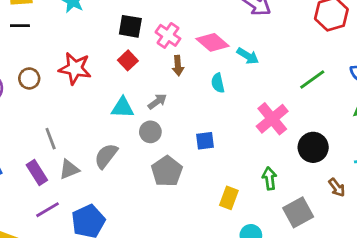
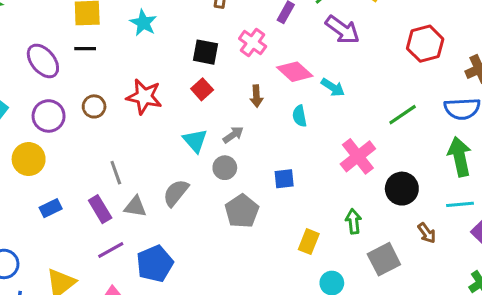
pink cross: (168, 35) -> (253, 42), moved
cyan triangle: (123, 108) -> (195, 141), turned 45
gray triangle: (69, 169) -> (135, 207), turned 30

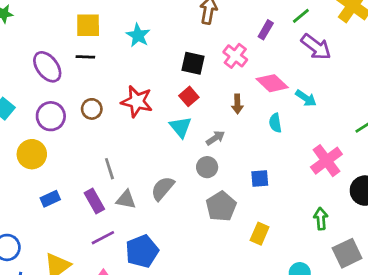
cyan triangle: (195, 141) -> (181, 127), moved
yellow rectangle: (309, 242) -> (260, 234), moved

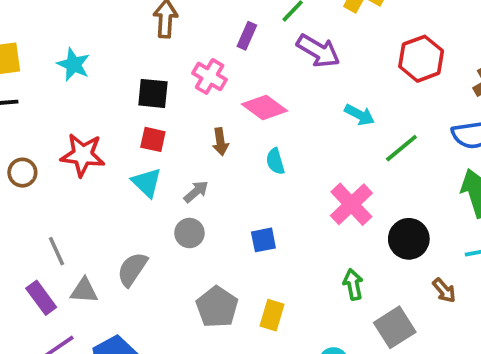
red square: (189, 96) -> (153, 139), turned -30
cyan arrow: (306, 98) -> (360, 115), moved
gray pentagon: (221, 206) -> (217, 307), moved

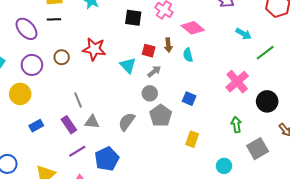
red square: (153, 139) -> (149, 51), moved
cyan semicircle: (275, 161) -> (188, 55), moved
blue square: (263, 240) -> (189, 99), turned 32
gray semicircle: (132, 269) -> (127, 122), moved
gray pentagon: (217, 307) -> (161, 115), moved

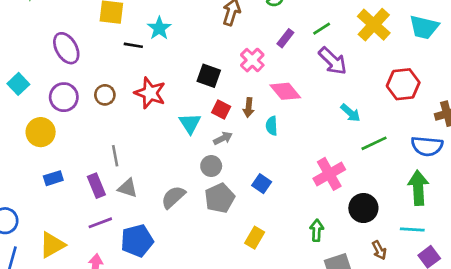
black square: (133, 18) -> (209, 76), moved
black line: (54, 19) -> (133, 45), moved

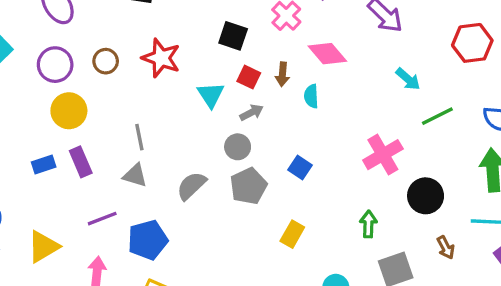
yellow circle: (41, 132) -> (69, 111), moved
gray line: (115, 156) -> (139, 137), moved
purple rectangle: (96, 186) -> (81, 162), moved

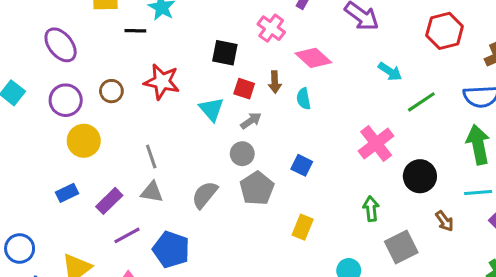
purple rectangle: (81, 162) -> (109, 201), moved, turned 76
blue pentagon: (148, 240) -> (171, 249), turned -30

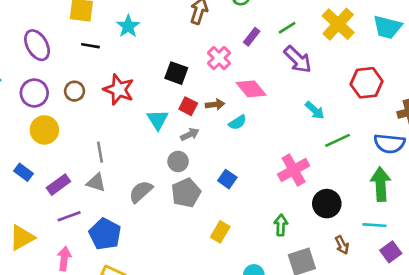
black line: (135, 31) -> (90, 46), moved
brown arrow: (275, 82) -> (215, 104), turned -102
cyan semicircle: (304, 99) -> (238, 122), turned -120
blue rectangle: (67, 193) -> (23, 172), turned 54

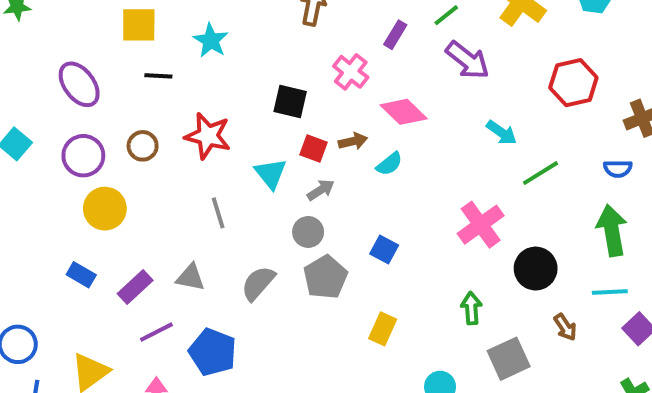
blue semicircle: (389, 143) -> (618, 169), size x0.6
gray line: (100, 152) -> (218, 213), moved

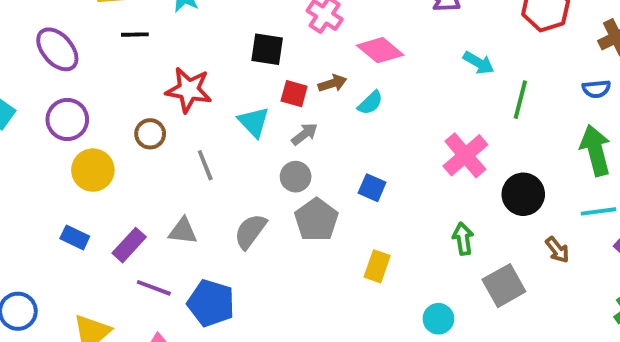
brown circle: (143, 146) -> (150, 134), moved
green line: (541, 173) -> (520, 100), turned -39
purple line: (156, 332) -> (154, 288), turned 52

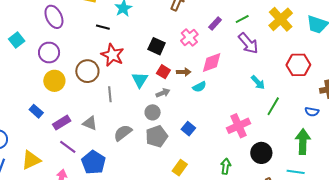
black line: (135, 35) -> (103, 27), moved
pink diamond: (380, 50) -> (212, 62), turned -75
brown circle: (150, 134) -> (87, 71), size x1.5

